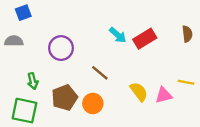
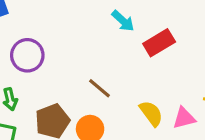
cyan arrow: (118, 35) -> (123, 21), moved
purple circle: (61, 48) -> (27, 55), moved

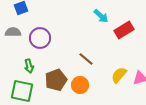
yellow semicircle: (151, 113) -> (119, 75), turned -102

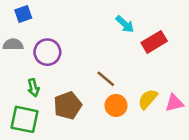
orange circle: (80, 85) -> (116, 105), moved

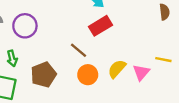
red rectangle: (154, 42) -> (101, 26), moved
pink triangle: (174, 103) -> (141, 72), turned -36

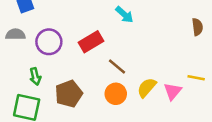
red rectangle: (101, 26) -> (91, 42), moved
brown line: (78, 50) -> (117, 67), moved

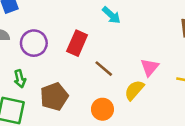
red rectangle: (91, 42) -> (77, 43), turned -35
pink triangle: (173, 91) -> (150, 67), moved
orange circle: (116, 94) -> (102, 109), moved

